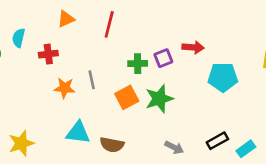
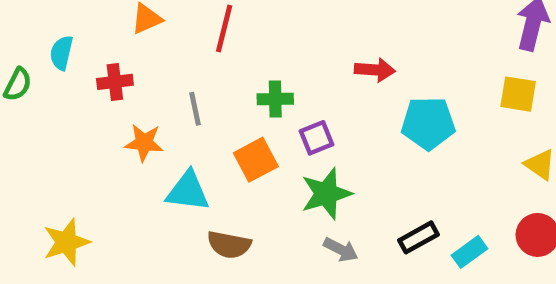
purple square: (163, 58) -> (316, 138), moved
gray line: (92, 80) -> (195, 109), moved
green star: (159, 99) -> (326, 194), moved
cyan triangle: (78, 133) -> (188, 191), moved

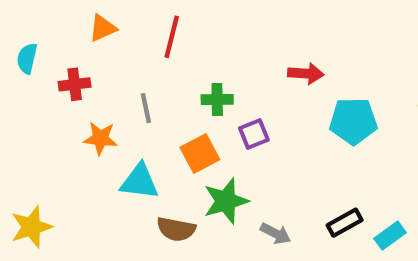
green star: (326, 194) -> (226, 201), moved

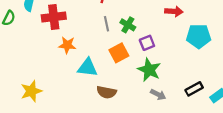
red cross: (75, 84) -> (54, 17), size x1.5
green cross: (217, 99) -> (128, 25), turned 32
gray line: (146, 108) -> (107, 24), moved
green star: (226, 201) -> (149, 70), moved, turned -30

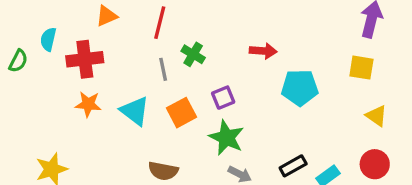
green cross: (128, 25) -> (193, 54), moved
orange star: (67, 45) -> (88, 104), moved
cyan triangle: (87, 68) -> (135, 111), moved, turned 30

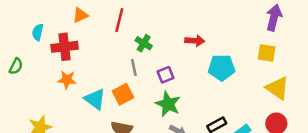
green semicircle: (18, 61) -> (16, 66), moved
gray line: (163, 69) -> (134, 68), moved
cyan triangle: (135, 111) -> (95, 99), moved
orange square: (181, 113) -> (123, 94), moved
yellow triangle: (376, 116) -> (278, 88), size x1.5

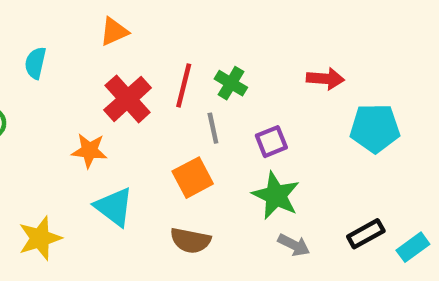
red line: (119, 20) -> (184, 85), moved
red cross: (65, 47) -> (128, 99), moved, turned -35
cyan triangle: (95, 99) -> (114, 207), moved

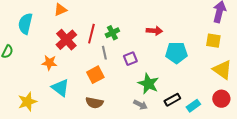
cyan semicircle: (35, 63) -> (25, 24), size x1.5
green cross: (231, 83) -> (112, 33), turned 32
green star: (276, 196) -> (148, 84), moved

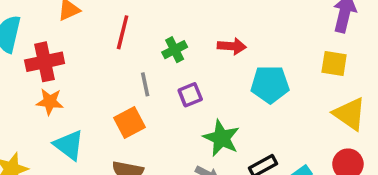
green cross: (112, 33) -> (175, 50), moved
red line: (91, 34) -> (123, 32), moved
red cross: (66, 40) -> (45, 62), moved, turned 30

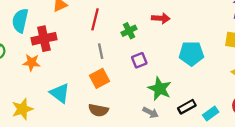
red arrow: (232, 46) -> (161, 18), moved
gray line: (145, 84) -> (101, 51), moved
orange star: (50, 102) -> (31, 63), moved

